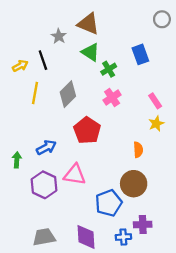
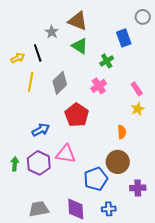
blue rectangle: (140, 54) -> (124, 38), moved
green cross: (109, 69) -> (107, 61), moved
green arrow: (17, 160) -> (15, 164), moved
purple cross: (143, 224) -> (138, 188), moved

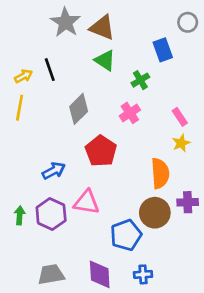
gray star: (52, 32) -> (66, 22), moved, size x1.6
yellow line: (31, 82) -> (20, 108), moved
orange semicircle: (122, 132) -> (160, 173), size x1.6
purple cross: (138, 188) -> (188, 202), moved

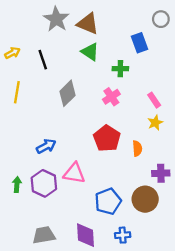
yellow arrow: (23, 76) -> (12, 53), moved
green cross: (140, 80) -> (120, 69), turned 32
red pentagon: (101, 151) -> (107, 138), moved
orange semicircle: (160, 173) -> (137, 148), size x0.6
brown circle: (155, 213) -> (145, 199), moved

